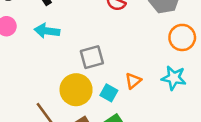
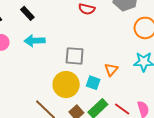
gray square: (92, 57) -> (75, 56), turned 30

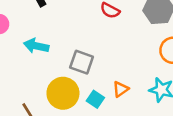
cyan arrow: (35, 41) -> (36, 46), moved

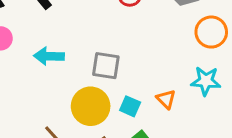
orange triangle: (121, 89) -> (166, 99), moved, turned -30

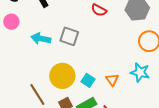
gray square: (106, 66) -> (69, 36), moved

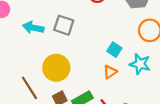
cyan square: (88, 80) -> (114, 50), moved
orange triangle: (112, 80) -> (110, 72), turned 32

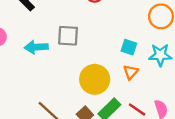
yellow circle: (56, 68) -> (95, 79), moved

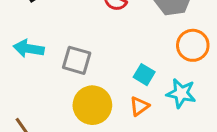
gray square: (68, 36) -> (77, 60), moved

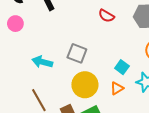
cyan arrow: (29, 49) -> (42, 62), moved

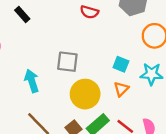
cyan arrow: (42, 62) -> (32, 81), turned 72

